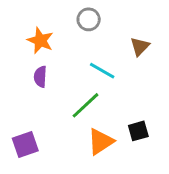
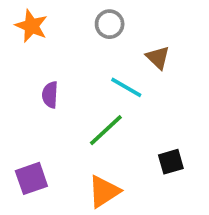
orange star: (40, 40) -> (31, 26), moved
brown triangle: (140, 47) -> (158, 58), moved, turned -30
orange triangle: (101, 141) -> (104, 191), moved

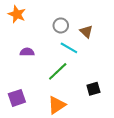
gray circle: (110, 24) -> (61, 25), moved
purple semicircle: (50, 95) -> (27, 52), turned 88

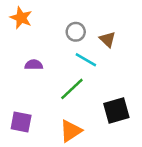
black square: (93, 89) -> (116, 111), size x1.5
purple square: (17, 98) -> (21, 122), turned 30

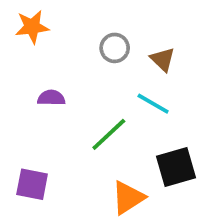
orange star: (21, 18) -> (32, 27), turned -30
cyan line: (86, 60) -> (153, 104), moved
orange triangle: (71, 131) -> (128, 198), moved

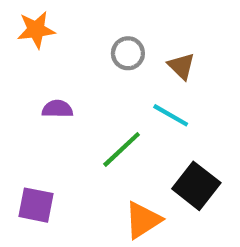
black square: (176, 167) -> (196, 186), turned -36

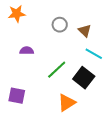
cyan line: (171, 115) -> (94, 54), moved
black square: (196, 186) -> (84, 78), moved

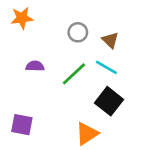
cyan line: (94, 54) -> (106, 67), moved
green line: (57, 70) -> (74, 74), moved

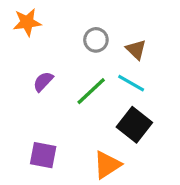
purple semicircle: (35, 66) -> (43, 82), turned -48
purple square: (22, 125) -> (43, 155), moved

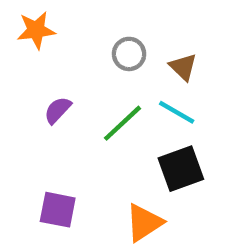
black square: (134, 125) -> (181, 169), turned 32

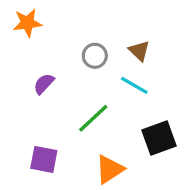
gray circle: (129, 54) -> (95, 56), moved
green line: (123, 123) -> (93, 118), moved
black square: (181, 169) -> (159, 138), moved

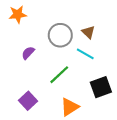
gray circle: (95, 56) -> (60, 35), size x1.5
purple square: (44, 159) -> (28, 101), turned 36

